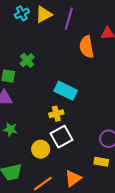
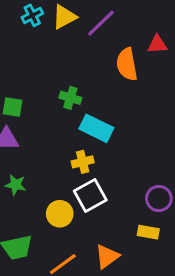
purple line: (69, 19) -> (101, 23), turned 30
green cross: (27, 60) -> (70, 98), moved, turned -32

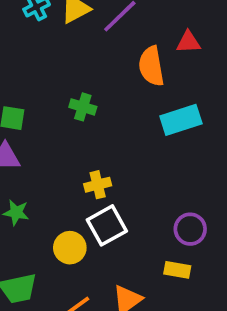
cyan rectangle: (96, 128) -> (181, 120), moved, turned -44

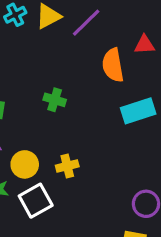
white square: (107, 225) -> (36, 201), moved
yellow circle: (70, 248) -> (25, 164), moved

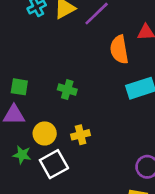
green cross: (55, 100) -> (67, 90), moved

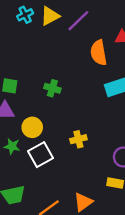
yellow cross: (81, 135) -> (78, 139), moved

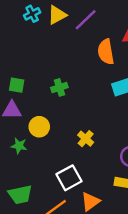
green cross: (52, 88) -> (59, 87), turned -35
yellow cross: (78, 139) -> (86, 139), turned -35
white square: (40, 155) -> (69, 178), moved

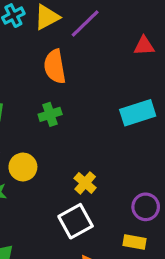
orange semicircle: (106, 52) -> (55, 67), moved
white square: (69, 178) -> (76, 221), moved

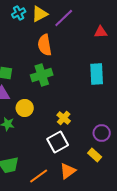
cyan rectangle: (138, 113) -> (97, 74), turned -75
green cross: (50, 114) -> (42, 75), size x1.5
yellow rectangle: (135, 242) -> (95, 155), turned 32

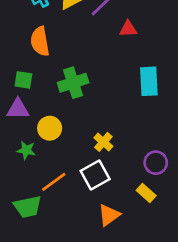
red triangle: (101, 32) -> (128, 29), moved
orange semicircle: (45, 45) -> (40, 41), moved
orange line: (39, 176) -> (54, 182), moved

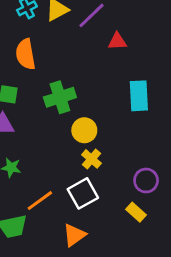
yellow circle: (50, 128) -> (84, 130), moved
orange triangle: (109, 215) -> (74, 235), moved

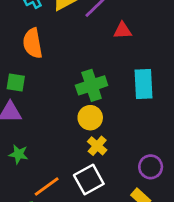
green cross: (60, 97) -> (92, 85), moved

